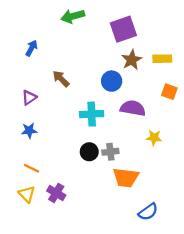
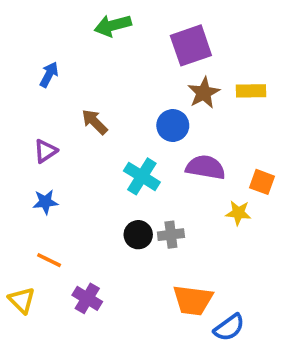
orange square: (169, 92) -> (262, 182), moved
cyan cross: (92, 114) -> (142, 176), turned 35
orange trapezoid: (126, 178) -> (193, 300), moved
yellow triangle: (27, 194) -> (22, 300), moved

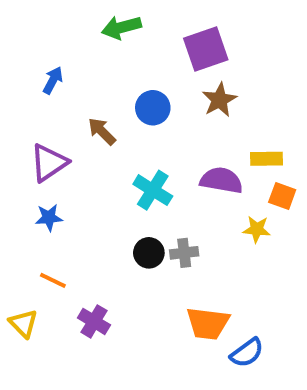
yellow rectangle: (251, 91) -> (267, 159), moved
blue circle: (173, 125) -> (153, 108), moved
purple triangle: (45, 151) -> (49, 163), size x1.5

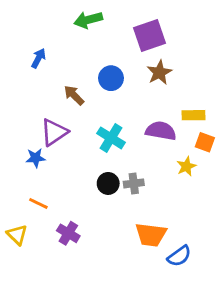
purple triangle: (49, 163) -> (54, 132), moved
yellow star: (257, 229) -> (186, 166), turned -30

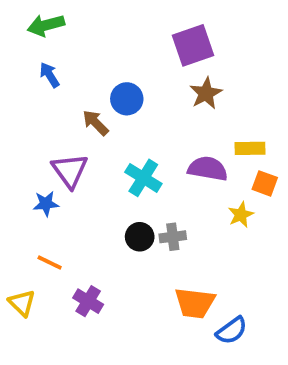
green arrow: (88, 20) -> (46, 25), moved
blue arrow: (38, 58) -> (50, 75), turned -60
blue circle: (111, 78) -> (127, 99), moved
purple triangle: (54, 132) -> (70, 171), turned -32

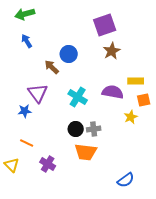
orange square: (265, 183) -> (144, 100), turned -32
orange trapezoid: (195, 303) -> (86, 152), moved

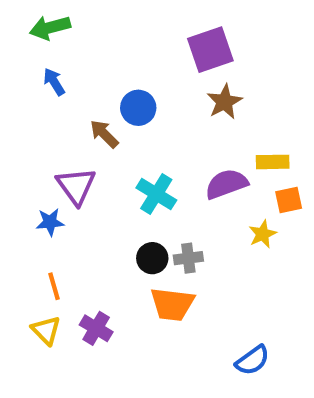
purple semicircle: (113, 92) -> (226, 184), turned -30
orange line: (27, 143) -> (54, 286), turned 48
yellow triangle: (12, 165) -> (46, 330), moved

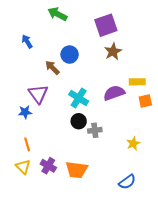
green arrow: (50, 28) -> (57, 14), moved, turned 42
yellow star: (263, 234) -> (133, 143), moved
black circle: (152, 258) -> (79, 121), moved
orange trapezoid: (172, 304) -> (77, 170), moved

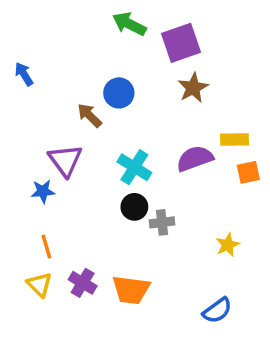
green arrow: (57, 14) -> (129, 24), moved
blue arrow: (27, 41) -> (24, 74), moved

